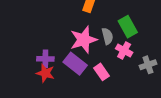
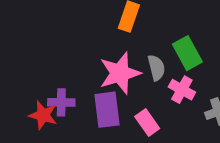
purple rectangle: (75, 64) -> (107, 110), turned 45
red star: (45, 73) -> (43, 115), moved

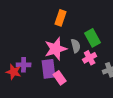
pink cross: (182, 90) -> (90, 58), turned 32
pink rectangle: (147, 122) -> (60, 78), moved

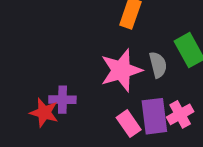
pink cross: (90, 58) -> (180, 114), moved
purple rectangle: (49, 69) -> (154, 116), moved

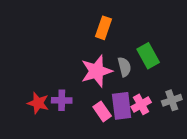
purple cross: (62, 100) -> (62, 100), moved

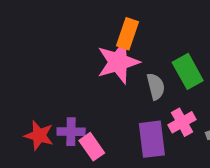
pink star: (97, 71) -> (118, 62), moved
pink cross: (141, 104) -> (182, 122), moved
pink rectangle: (102, 111) -> (92, 147), moved

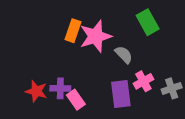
orange rectangle: (127, 34) -> (73, 31), moved
green rectangle: (188, 71) -> (148, 22), moved
gray semicircle: (156, 86) -> (124, 55), turned -30

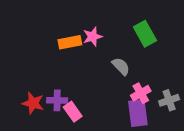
orange rectangle: (73, 31) -> (70, 42), turned 60
pink star: (96, 36) -> (93, 37), moved, size x0.6
purple rectangle: (121, 94) -> (138, 113), moved

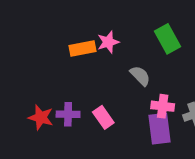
pink cross: (141, 93) -> (163, 106), turned 36
pink rectangle: (73, 112) -> (103, 117), moved

